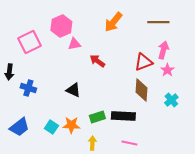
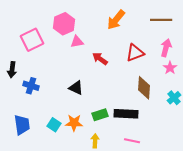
red triangle: (143, 62) -> (135, 53), moved
blue trapezoid: (19, 127) -> (22, 125), turned -60

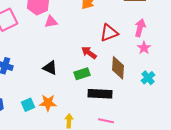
red arrow: (100, 59) -> (89, 53), moved
green rectangle: (100, 115) -> (82, 74), moved
cyan square: (54, 125) -> (28, 105), turned 32

